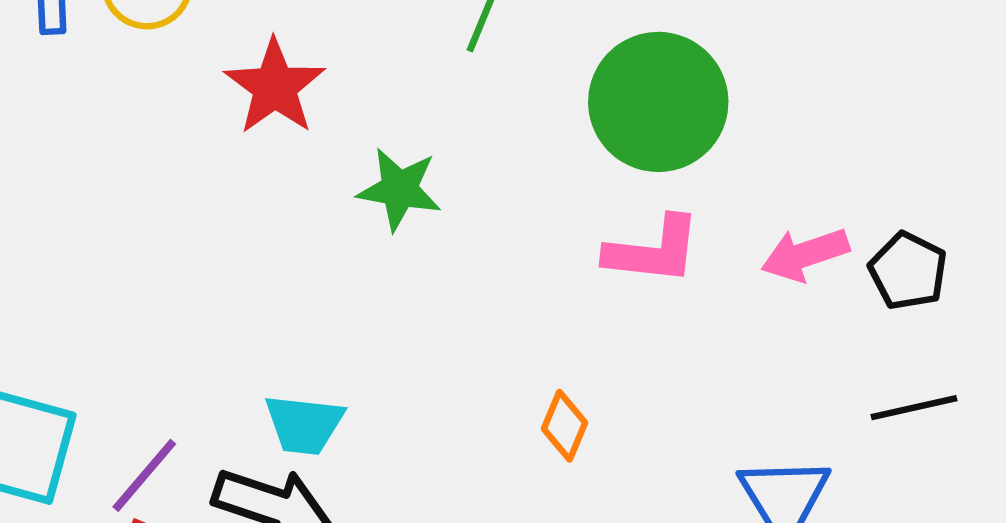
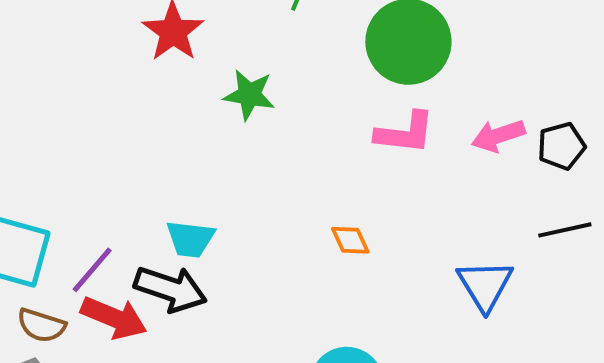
black pentagon: (908, 271) -> (561, 146), turned 30
orange diamond: (565, 426) -> (350, 240), turned -48

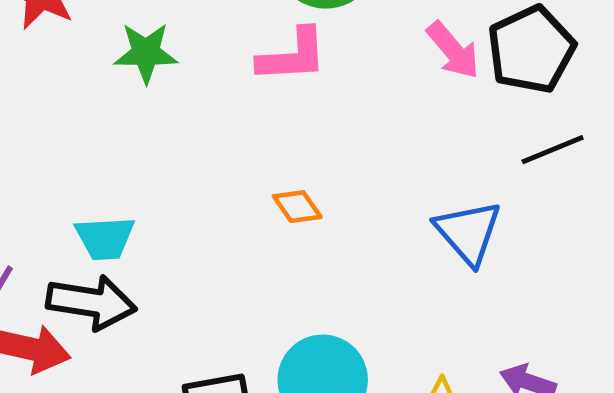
pink L-shape: (405, 133) -> (292, 56), moved
pink arrow: (498, 136) -> (453, 50), turned -102
black pentagon: (561, 146) -> (531, 50), size x1.5

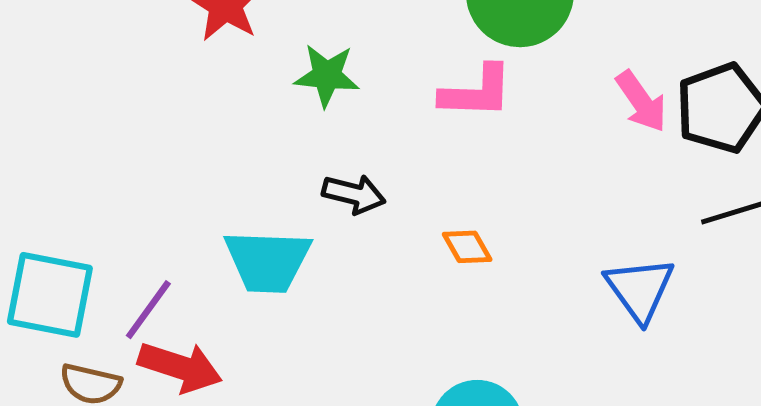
cyan trapezoid: (105, 238) -> (268, 261), size x1.4
black arrow: (91, 302) -> (354, 194), moved, size x0.7

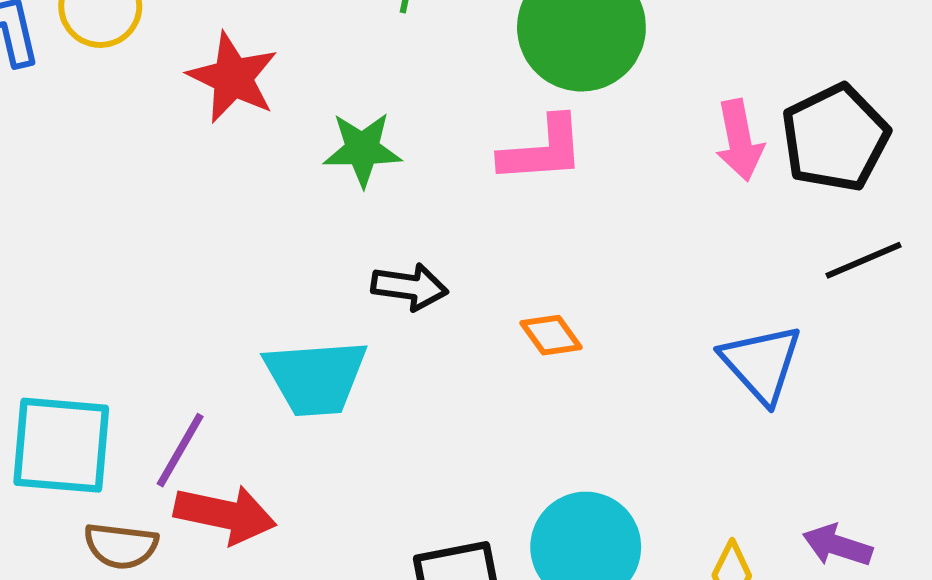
pink arrow: (641, 101) -> (739, 140), turned 30

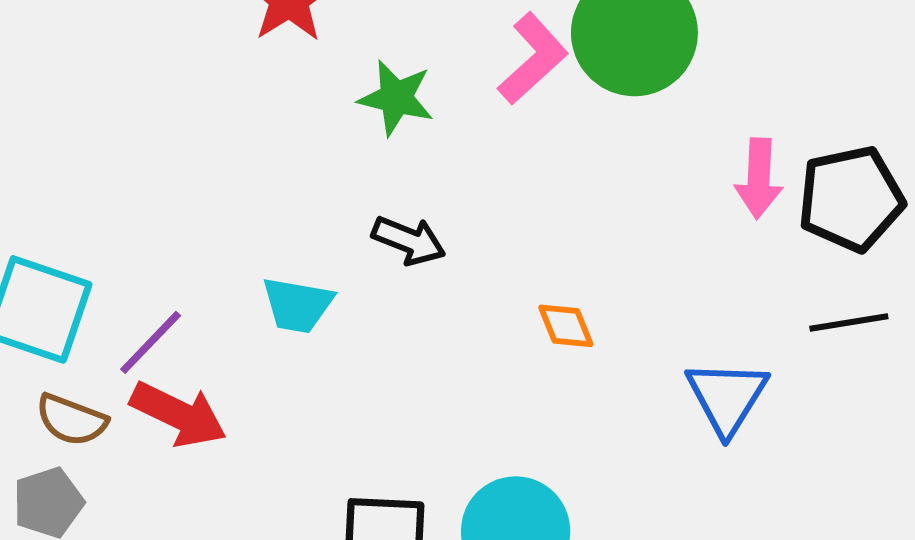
pink L-shape: (542, 150) -> (533, 59), moved, turned -52
orange diamond: (551, 335) -> (566, 326), moved
cyan trapezoid: (316, 377) -> (298, 305), size x0.7

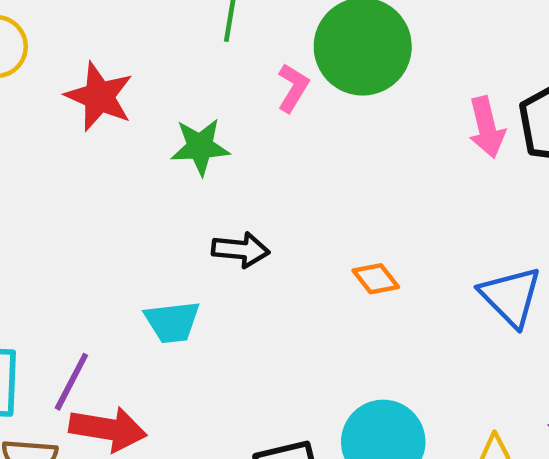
pink L-shape: (533, 59) -> (293, 88), size x0.7

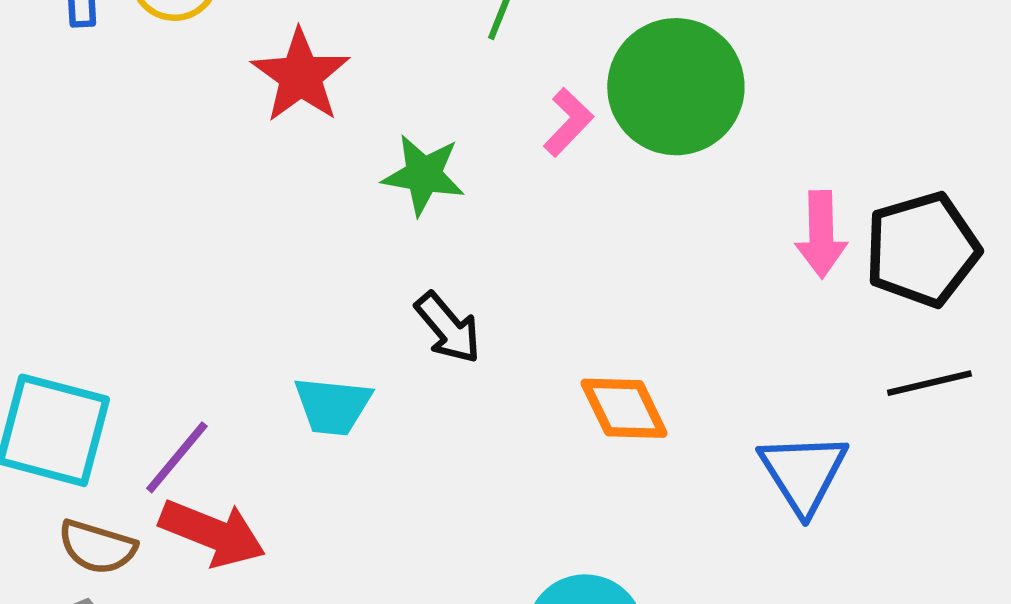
black arrow: (241, 250) -> (448, 328), turned 32
orange diamond: (376, 279) -> (624, 408), size x1.4

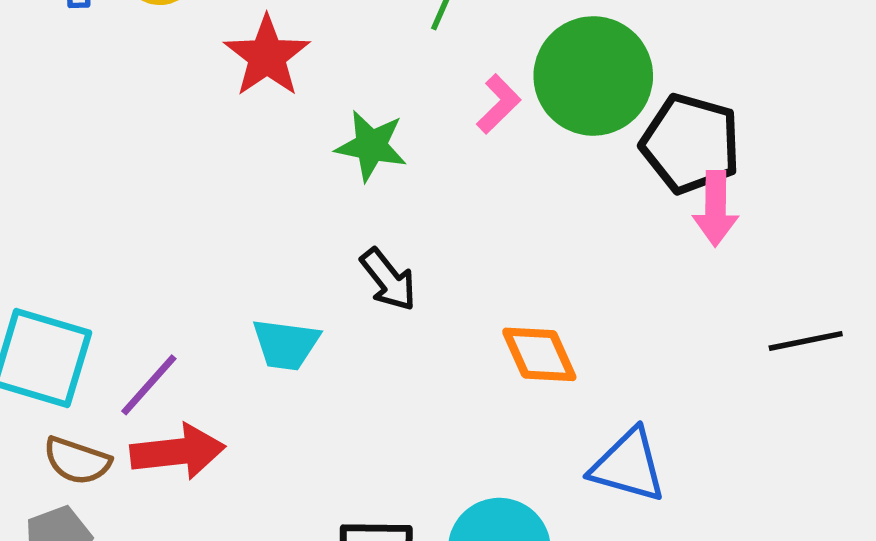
black pentagon: (922, 249) -> (691, 144), moved, turned 30
blue triangle: (803, 473) -> (628, 466), moved, turned -44
red arrow: (212, 533) -> (178, 452), turned -30

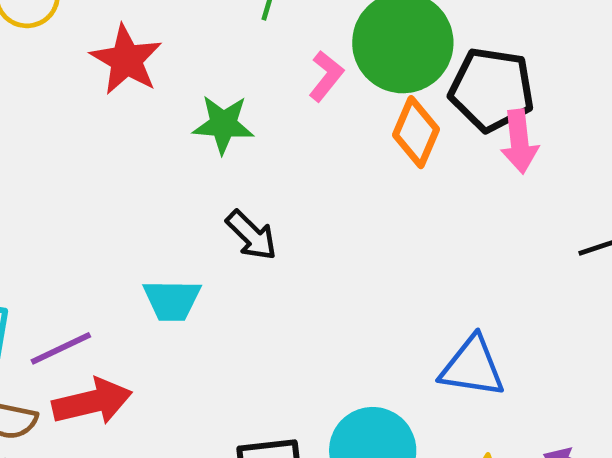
orange diamond: (539, 354) -> (416, 132), moved, turned 54
purple line: (149, 385) -> (61, 348), turned 30

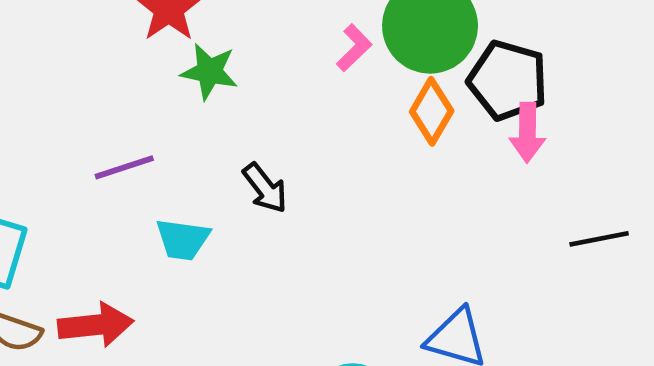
green star: (223, 124) -> (209, 71), moved
purple line: (61, 348) -> (124, 167), moved

